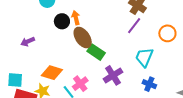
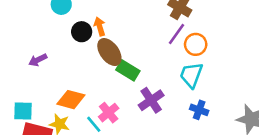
orange circle: (167, 33) -> (196, 44), moved

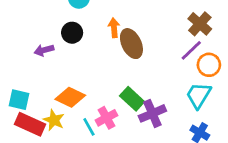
black circle: (82, 32) -> (72, 33), moved
brown ellipse: (109, 52) -> (131, 44), moved
green rectangle: (128, 70) -> (132, 99), moved

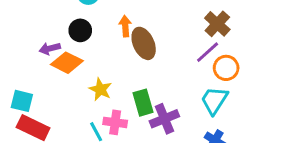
orange diamond: (70, 97) -> (67, 63), moved
green rectangle: (132, 99) -> (143, 103), turned 30
pink cross: (106, 118) -> (115, 122), turned 35
yellow star: (54, 120) -> (100, 89), moved

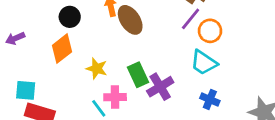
purple arrow: (50, 48) -> (15, 38), moved
orange diamond: (67, 63) -> (62, 49), turned -56
cyan trapezoid: (214, 100) -> (204, 63), turned -80

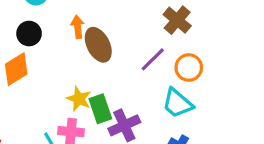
purple line: (191, 19) -> (153, 59), moved
yellow star: (97, 69) -> (79, 99), moved

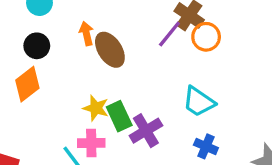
purple line: (153, 59) -> (169, 34), moved
orange circle: (189, 68) -> (206, 37), moved

